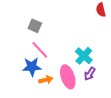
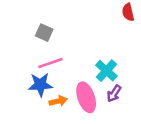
pink line: (40, 50) -> (51, 63), turned -66

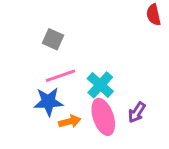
cyan cross: (106, 71) -> (100, 85), moved

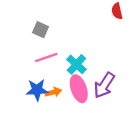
blue star: (48, 102) -> (37, 90), moved
purple arrow: (137, 112) -> (104, 85), size x1.6

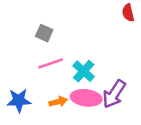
pink ellipse: (79, 89) -> (86, 98), turned -64
blue star: (37, 90) -> (19, 100), moved

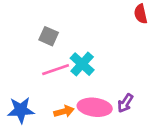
cyan cross: (84, 71) -> (82, 64), moved
purple arrow: (114, 94) -> (125, 103), size x0.6

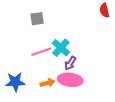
gray square: (49, 36) -> (37, 19), moved, turned -32
purple arrow: (125, 103) -> (70, 63), moved

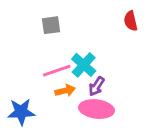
red semicircle: (104, 10) -> (131, 21), moved
orange arrow: (47, 83) -> (65, 91), moved

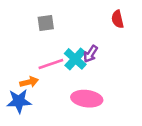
purple arrow: (96, 86) -> (91, 54), moved
orange arrow: (65, 91) -> (29, 82), moved

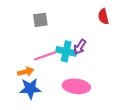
cyan cross: (75, 59) -> (66, 51), turned -30
blue star: (19, 101) -> (30, 89), moved

